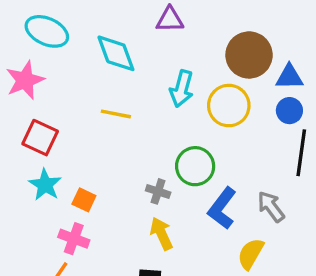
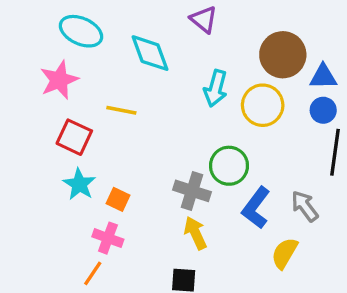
purple triangle: (170, 20) -> (204, 19), turned 40
yellow line: (116, 114) -> (121, 110), moved
gray cross: (158, 191) -> (192, 191), size x1.5

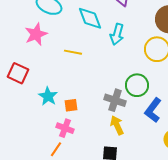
cyan arrow: (216, 88) -> (117, 34), moved
red square: (74, 137) -> (18, 73), moved
orange square: (118, 199) -> (71, 105), turned -32

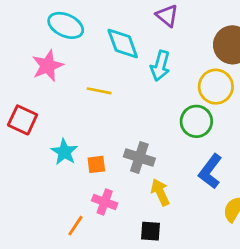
green circle: (137, 85) -> (196, 121), moved
gray cross: (115, 100) -> (139, 157), moved
pink cross: (65, 128) -> (105, 202), moved

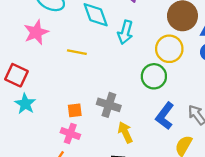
cyan star: (64, 152) -> (25, 104), moved
pink cross: (105, 202) -> (70, 133), moved

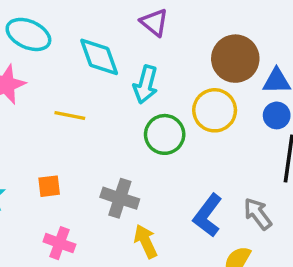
green circle: (154, 76) -> (165, 134), moved
orange square: (75, 110) -> (49, 186), moved

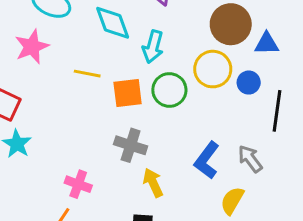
blue circle: (277, 115) -> (249, 83), moved
orange square: (49, 186) -> (128, 93), moved, size x1.5

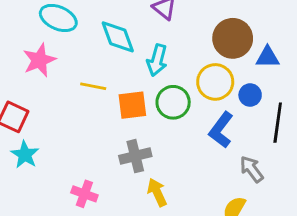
gray cross: (131, 145) -> (135, 156), turned -32
blue L-shape: (207, 160) -> (221, 130), moved

